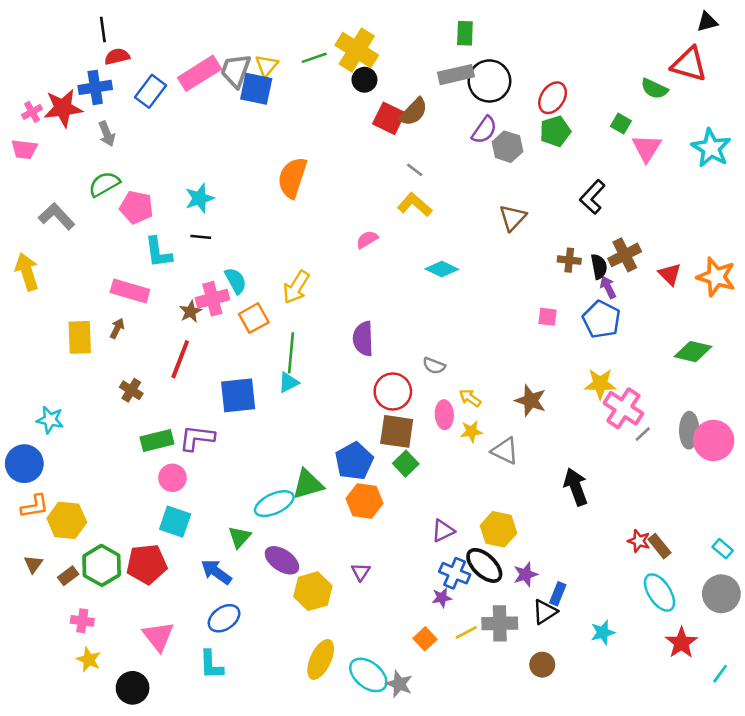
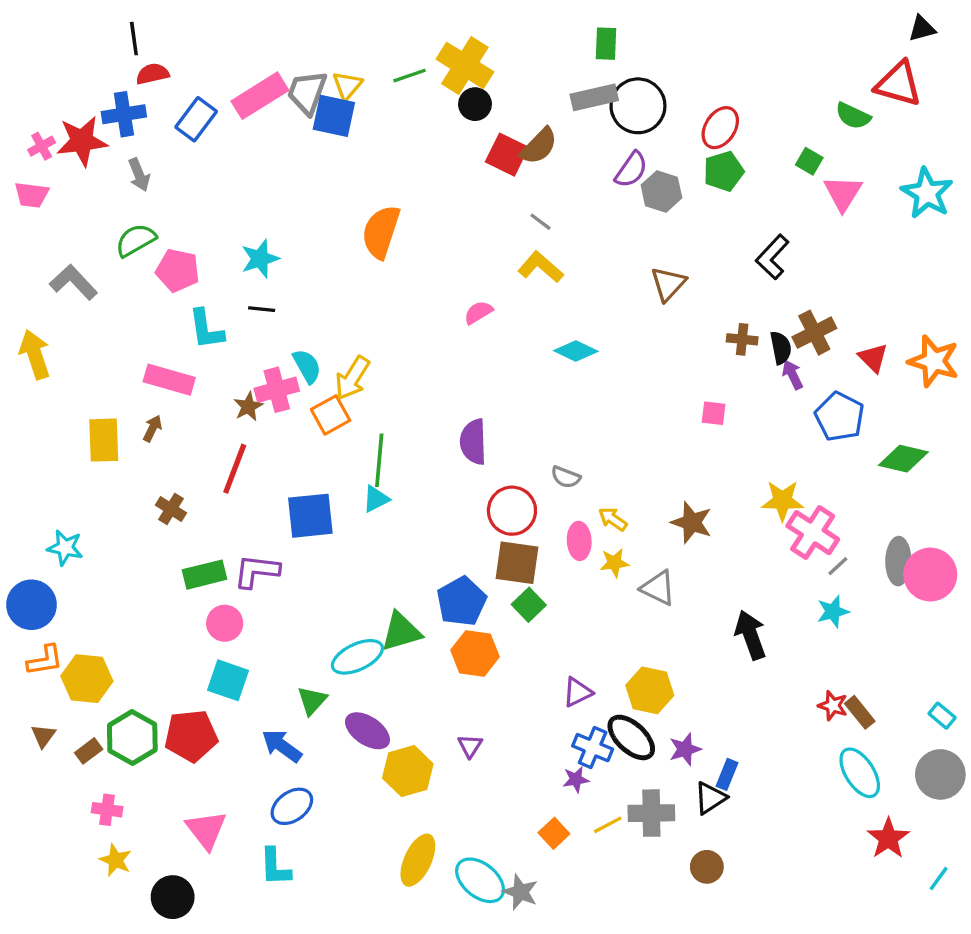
yellow arrow: (296, 287) -> (352, 378), moved
blue pentagon: (602, 319) -> (840, 417), moved
cyan star: (603, 632) -> (833, 611), moved

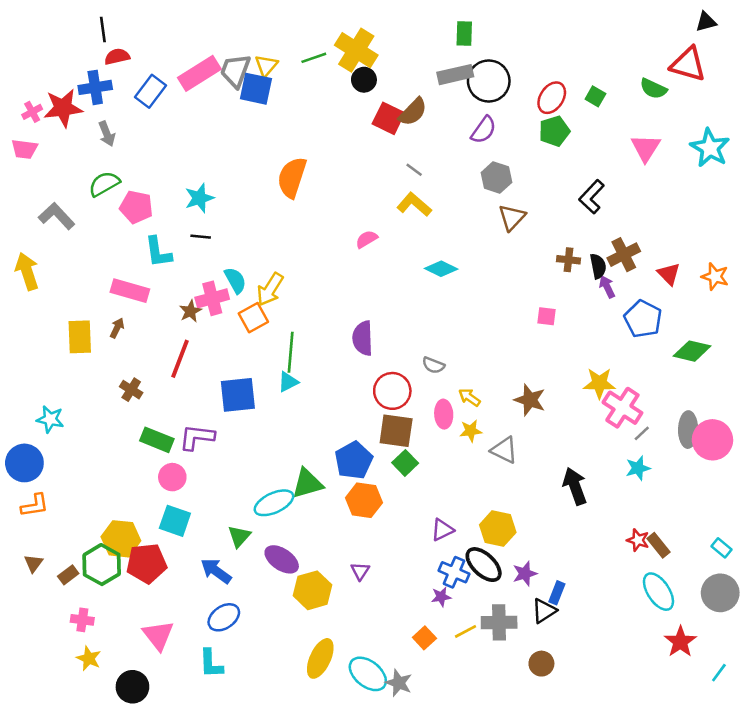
green square: (809, 161) -> (595, 96), moved
gray hexagon: (661, 191) -> (496, 177), moved
orange star: (934, 361) -> (715, 276), size x0.7
green rectangle: (205, 575) -> (157, 440), turned 36
yellow hexagon: (87, 679) -> (121, 539), moved

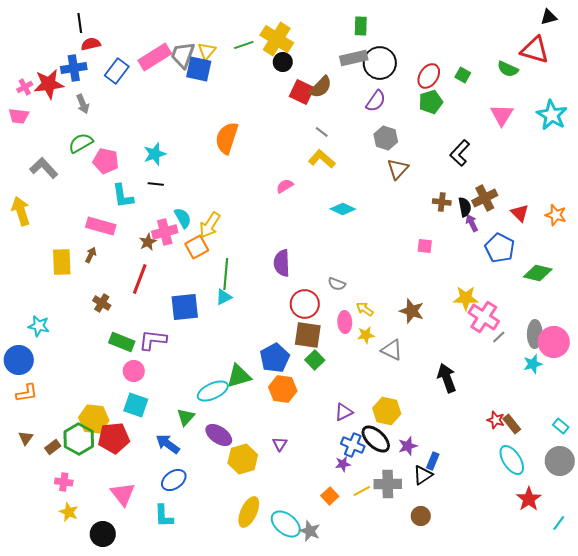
cyan star: (638, 468) -> (533, 364), moved

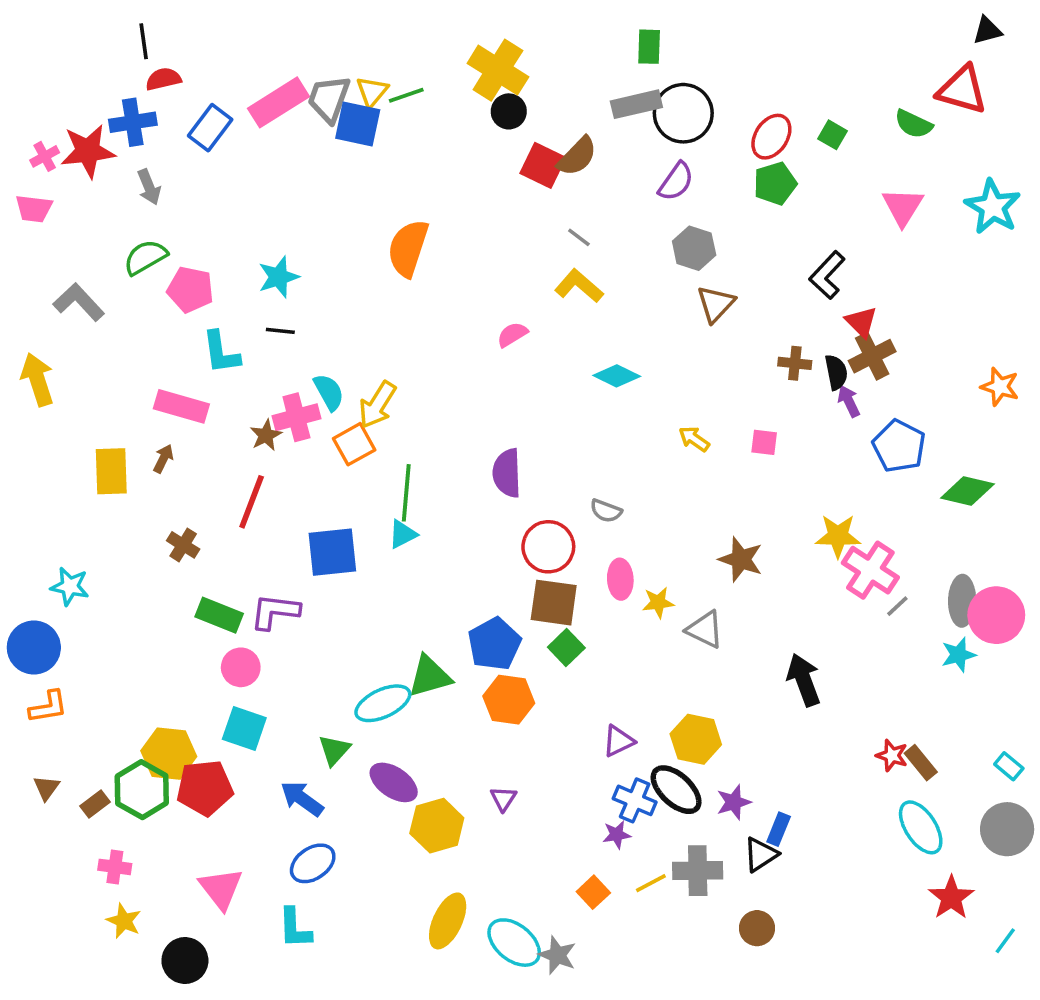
green line: (244, 45) -> (406, 95), moved
red triangle: (520, 213) -> (861, 322), moved
yellow arrow: (365, 309) -> (694, 439), moved

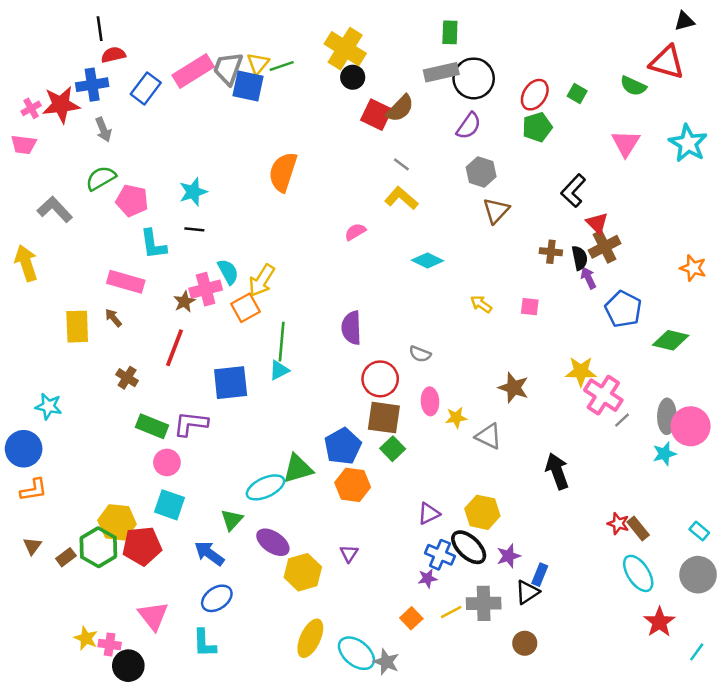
brown arrow: (163, 459) -> (113, 318), turned -66
pink cross: (115, 867) -> (110, 644), moved

